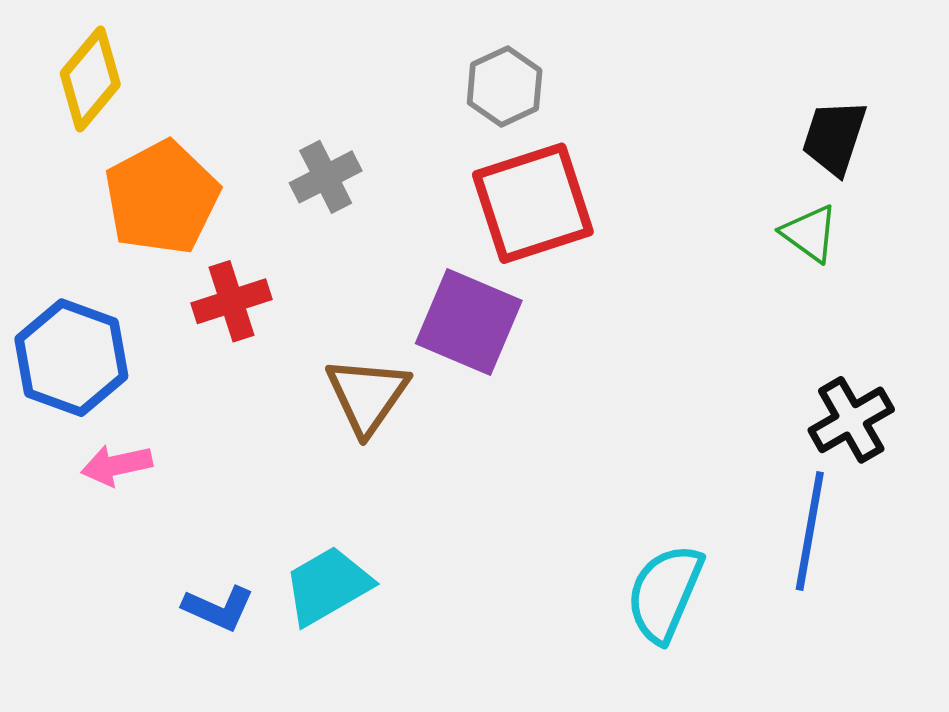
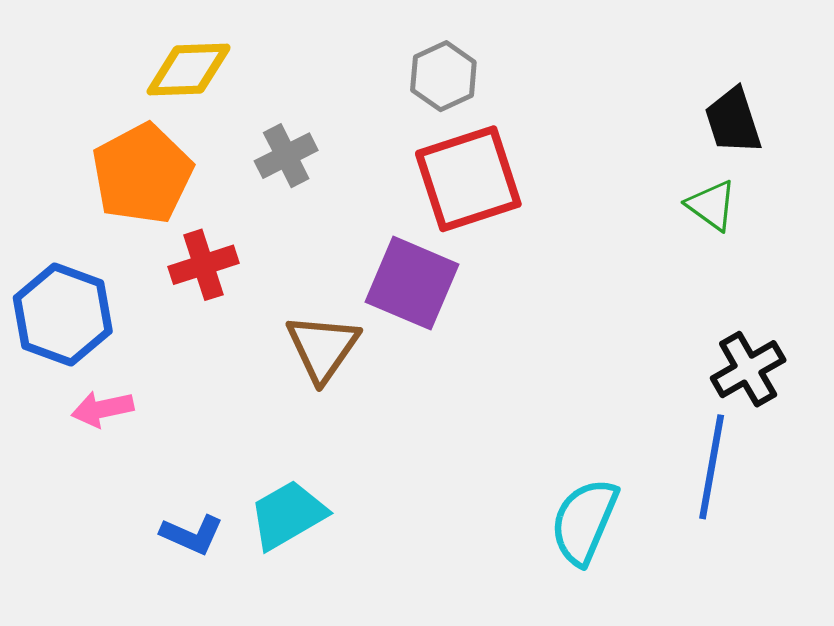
yellow diamond: (90, 79) -> (189, 70), moved, turned 48
black trapezoid: (834, 137) -> (733, 121), turned -36

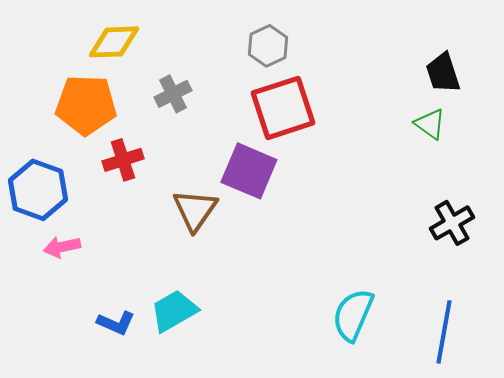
orange pentagon: (142, 174) -> (86, 105), turned 30
blue line: (712, 467) -> (444, 332), moved

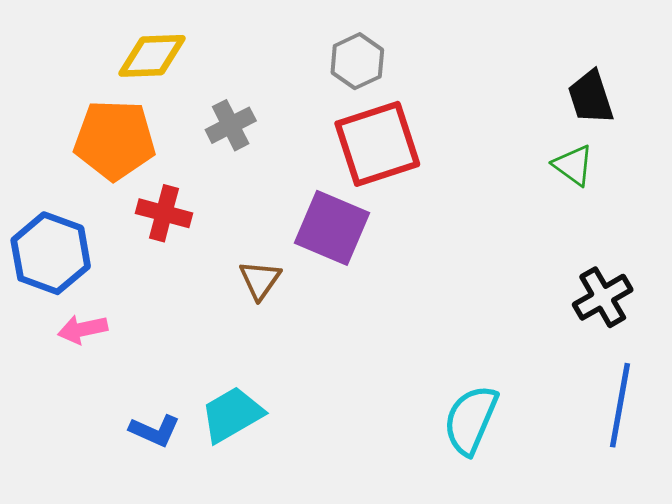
red cross: (123, 160) -> (164, 213), turned 33
brown triangle: (195, 210) -> (260, 280), size x0.7
blue line: (444, 332) -> (620, 405), moved

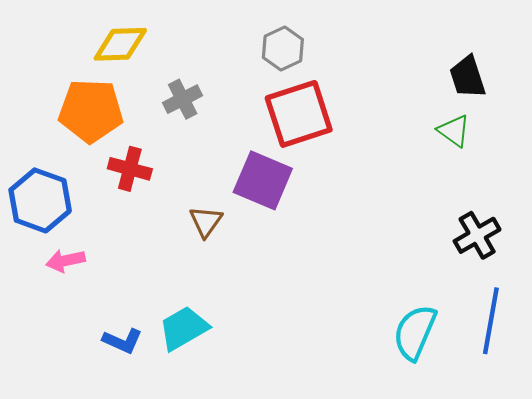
cyan semicircle: (471, 420) -> (415, 332), moved

